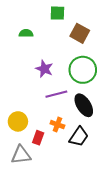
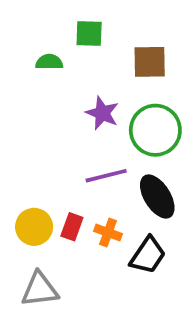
green square: (57, 13) -> (89, 34), moved
brown square: (80, 33) -> (150, 62), turned -30
purple star: (44, 69) -> (102, 113), moved
red rectangle: (38, 138) -> (72, 227), moved

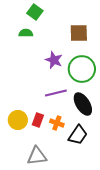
green square: (89, 34) -> (35, 12), moved, turned 35
gray triangle: (40, 289) -> (37, 156), moved

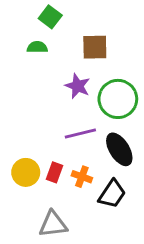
brown square: (79, 33) -> (95, 47), moved

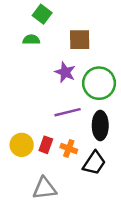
black ellipse: (119, 149) -> (100, 125), turned 32

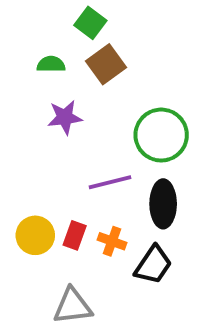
green square: (42, 14) -> (90, 23), moved
brown square: (80, 40) -> (106, 64), moved, turned -35
purple star: (65, 72) -> (65, 117), moved, turned -30

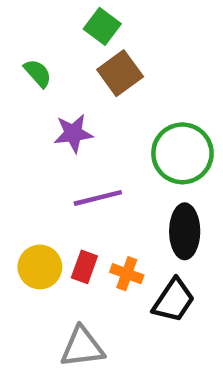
green semicircle: (51, 64) -> (38, 73), moved, turned 48
purple line: (110, 182) -> (98, 198), moved

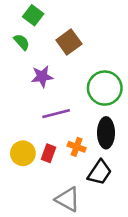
green square: (102, 26) -> (33, 15), moved
orange cross: (127, 274) -> (77, 147), moved
gray triangle: (82, 347) -> (68, 199), moved, turned 36

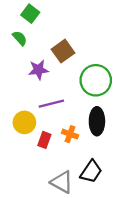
brown square: (69, 42) -> (63, 51), moved
yellow circle: (23, 153) -> (24, 122), moved
black trapezoid: (100, 172) -> (91, 172), moved

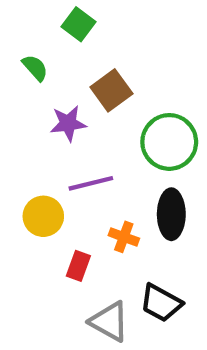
green square: (30, 14) -> (78, 24), moved
red rectangle: (44, 140) -> (78, 266), moved
black trapezoid: (91, 172) -> (161, 303), turned 85

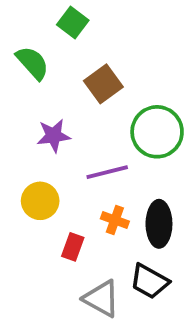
green semicircle: (35, 68) -> (32, 63), size x1.4
purple star: (68, 123) -> (54, 136), moved
purple line: (91, 183) -> (107, 172), moved
black ellipse: (171, 214) -> (159, 224), moved

